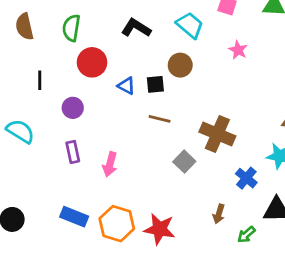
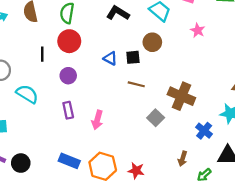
red circle: (92, 62) -> (69, 41), moved
red star: (160, 229) -> (136, 171), size x0.7

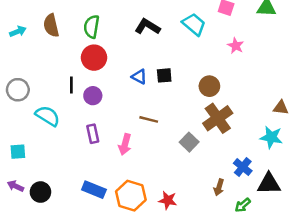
brown circle: (152, 42) -> (209, 86), moved
black line: (42, 54) -> (71, 85), moved
brown line: (136, 84) -> (149, 119), moved
brown cross: (181, 96) -> (218, 118), turned 32
blue cross: (204, 131) -> (243, 167), moved

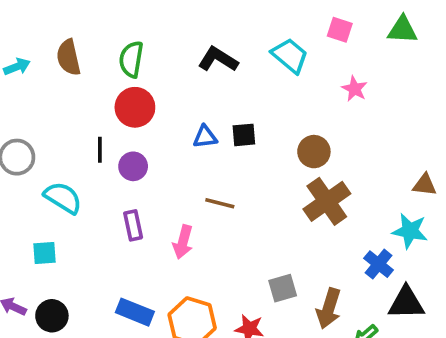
blue triangle: (139, 77) -> (205, 137), turned -35
gray square: (189, 142) -> (283, 288), moved, turned 30
cyan square: (18, 152) -> (45, 253), moved
blue cross: (243, 167) -> (379, 264), moved
brown arrow: (219, 187) -> (329, 308), size x1.5

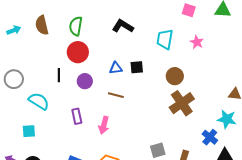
cyan trapezoid: (290, 56) -> (165, 39), moved, turned -120
purple circle: (133, 166) -> (85, 81), moved
brown line: (220, 203) -> (116, 95), moved

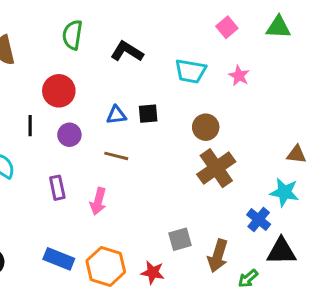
pink square: (189, 10) -> (227, 27), turned 32
green semicircle: (76, 26) -> (72, 35), moved
cyan trapezoid: (165, 39) -> (191, 71), turned -90

